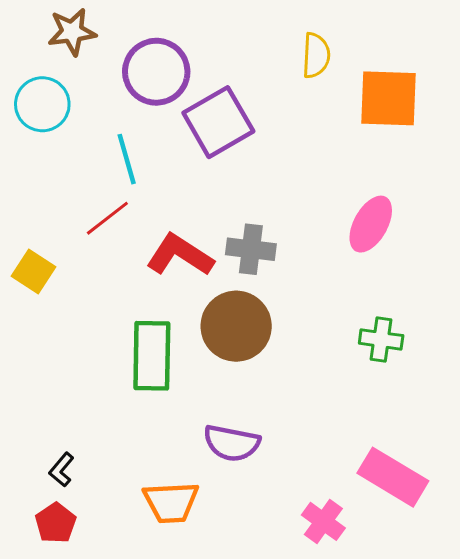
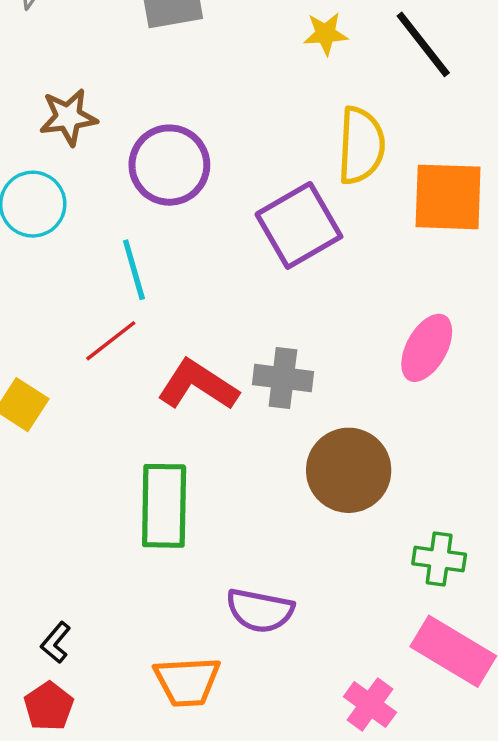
yellow semicircle: (316, 55) -> (361, 146), size x1.4
purple square: (218, 122) -> (299, 225), moved
brown circle: (236, 326) -> (349, 470), moved
green cross: (381, 339) -> (439, 559), moved

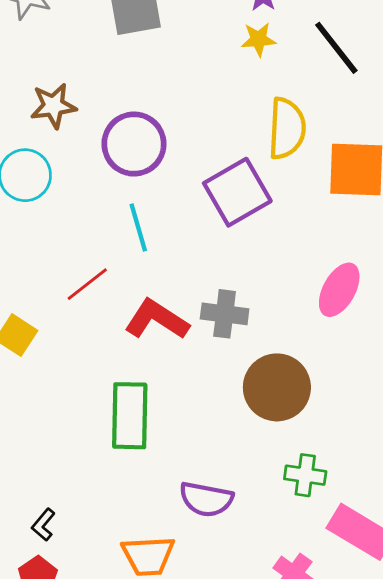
cyan line: (134, 270) -> (138, 228), moved
green cross: (439, 559) -> (305, 475), moved

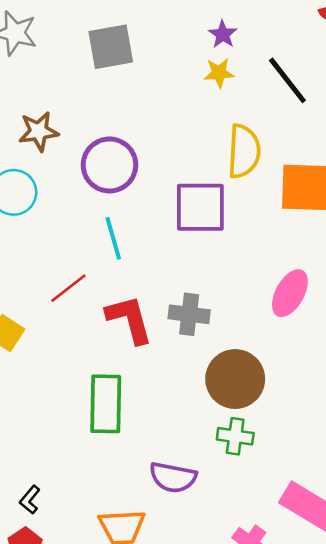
purple square: (237, 192) -> (200, 207), turned 30
red L-shape: (157, 320) -> (129, 319), turned 42
green cross: (305, 475) -> (235, 436), moved

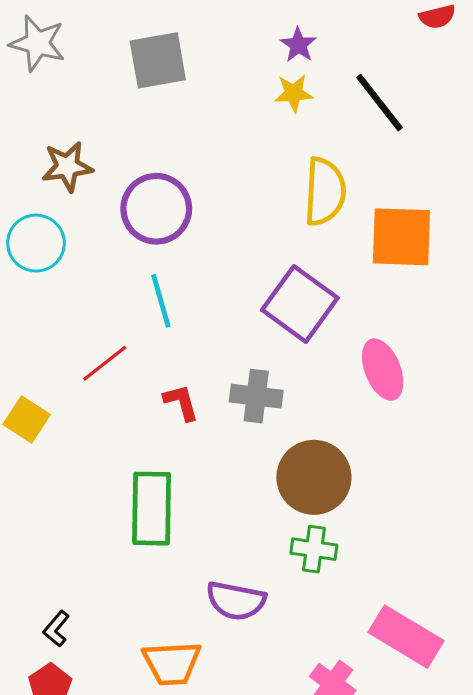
purple square: (200, 207) -> (300, 304), moved, turned 36
pink ellipse: (290, 293) -> (383, 370), turned -51
red L-shape: (129, 319) -> (181, 402), size x0.6

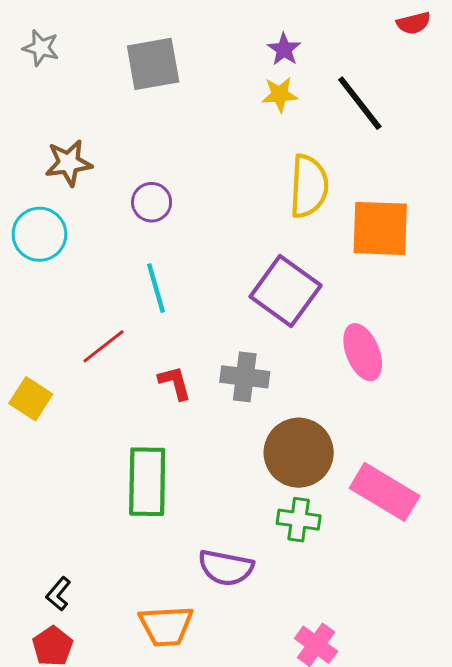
gray star: (38, 43) -> (41, 48), size x0.7
purple circle: (156, 209) -> (152, 202), size x0.6
pink rectangle: (406, 637) -> (385, 492), moved

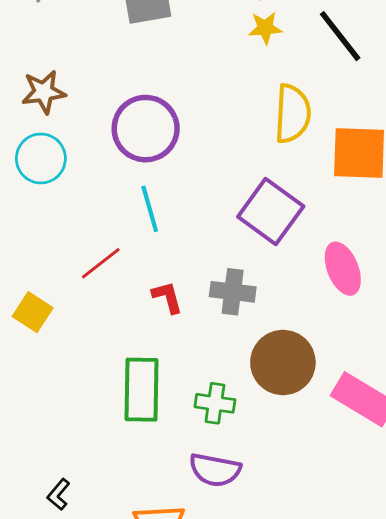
brown star: (69, 163) -> (44, 92), moved
purple circle: (152, 202) -> (146, 129), size x1.8
green cross: (299, 520) -> (215, 403), moved

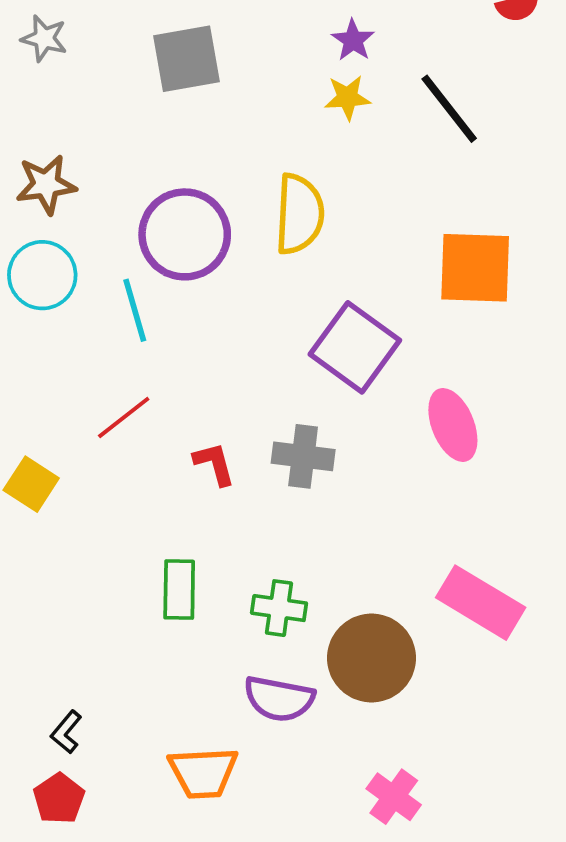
yellow semicircle: (292, 114) -> (299, 214), moved
cyan line: (150, 209) -> (135, 310), moved
brown circle: (283, 362) -> (372, 658), moved
green rectangle: (142, 390) -> (179, 590), size x0.7

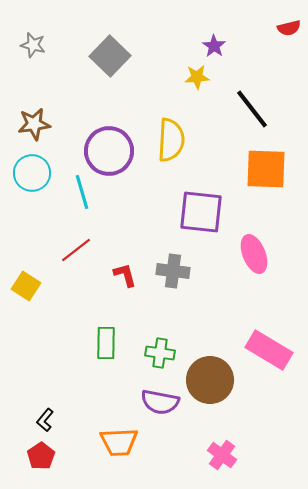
purple star: (353, 40) -> (214, 46), moved
gray square: (187, 59) -> (110, 56), turned -36
black line: (449, 109) -> (252, 109), moved
purple square: (355, 347) -> (201, 212), turned -30

